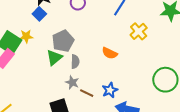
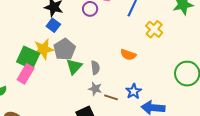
yellow star: (26, 36) -> (43, 49), size x1.5
gray pentagon: (63, 41) -> (65, 49), moved

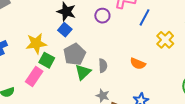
yellow star: (43, 49) -> (36, 43), moved
green square: (28, 58) -> (47, 60), moved, size x0.7
gray semicircle: (95, 68) -> (103, 66), moved

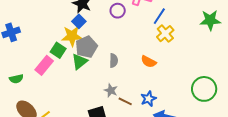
yellow cross: (165, 40) -> (165, 34), moved
yellow star: (36, 43) -> (72, 36), moved
green triangle: (83, 72) -> (79, 62), moved

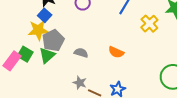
yellow cross: (165, 34) -> (149, 24), moved
green square: (58, 50) -> (25, 54), moved
gray semicircle: (114, 61) -> (81, 53), turned -72

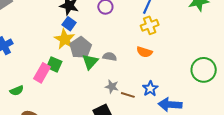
yellow cross: (149, 24) -> (150, 25), moved, turned 30
yellow star: (38, 30) -> (65, 39), turned -30
green triangle: (47, 55) -> (90, 62), moved

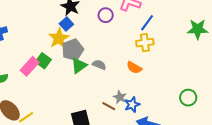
green circle: (204, 70) -> (188, 98), size x0.7
gray star: (112, 87) -> (120, 97), moved

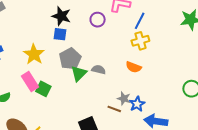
blue square: (66, 24) -> (60, 34), turned -32
yellow star: (59, 38) -> (34, 54), moved
green square: (43, 61) -> (43, 89), moved
pink rectangle: (30, 66) -> (30, 81), turned -66

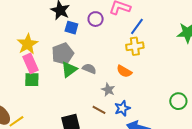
blue square: (60, 34) -> (71, 28), moved
pink rectangle: (30, 81) -> (31, 63), moved
green square: (43, 89) -> (32, 80), turned -35
gray star: (124, 99) -> (108, 90), moved

